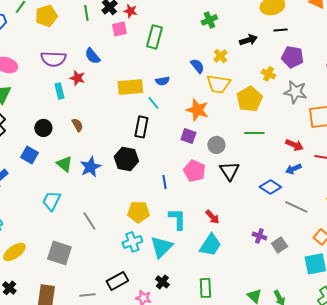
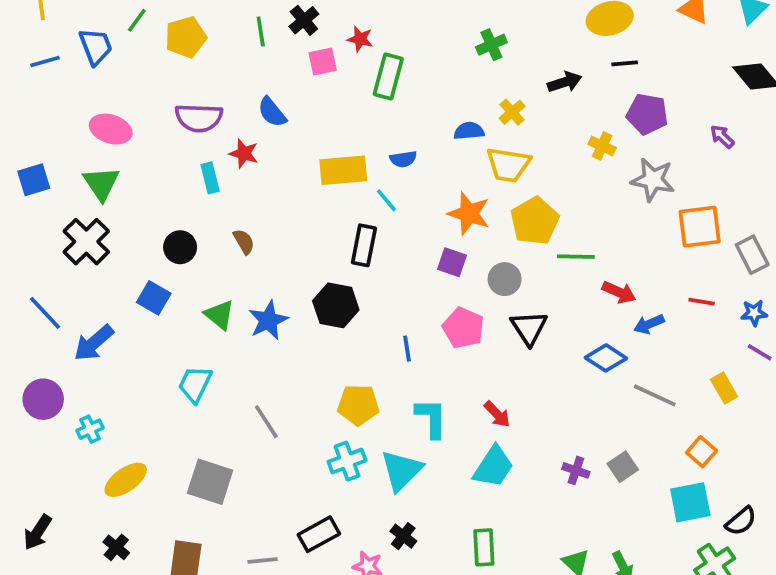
red star: (130, 11) -> (360, 39), moved
blue semicircle: (197, 66) -> (469, 131), turned -56
yellow pentagon: (249, 99) -> (535, 221), moved
red arrow: (294, 145) -> (619, 292), moved
purple cross: (259, 236) -> (576, 470), moved

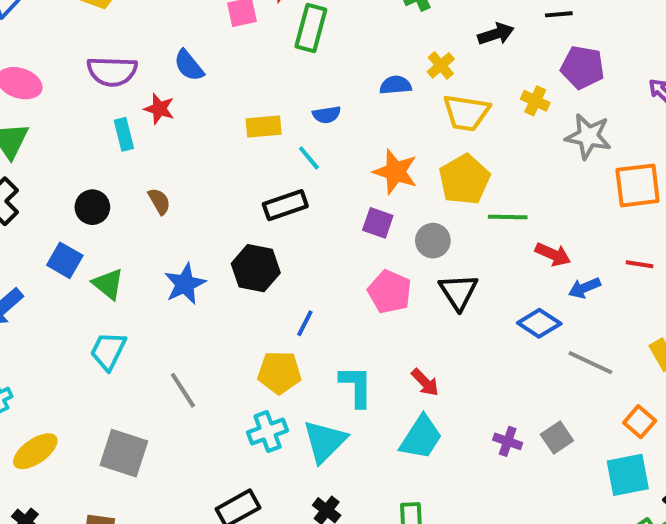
yellow trapezoid: (508, 165) -> (466, 113), moved
yellow rectangle: (343, 170) -> (264, 126), size x0.7
black rectangle: (364, 245) -> (285, 205), turned 60
green triangle: (219, 315) -> (108, 284), moved
blue line: (407, 349) -> (305, 323), moved, turned 36

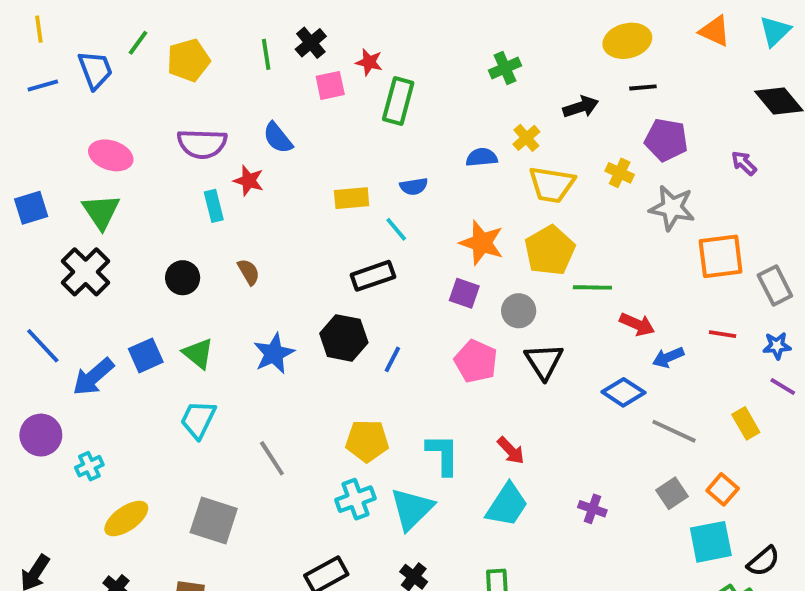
blue square: (65, 260) -> (146, 355), moved, turned 36
blue line: (305, 323) -> (392, 359), moved
gray square: (557, 437) -> (672, 493), moved

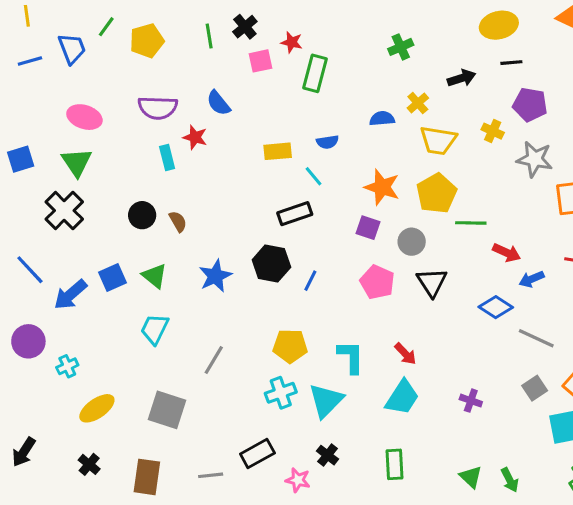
brown semicircle: (249, 272) -> (178, 221), moved
gray line: (272, 458) -> (214, 360), turned 64

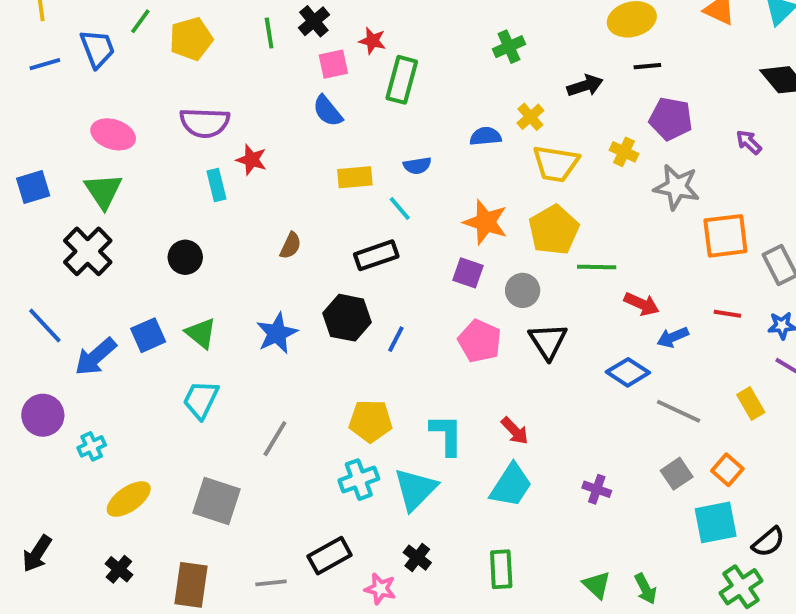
blue semicircle: (218, 103) -> (328, 111), moved
brown semicircle: (178, 221) -> (291, 246), moved, turned 55

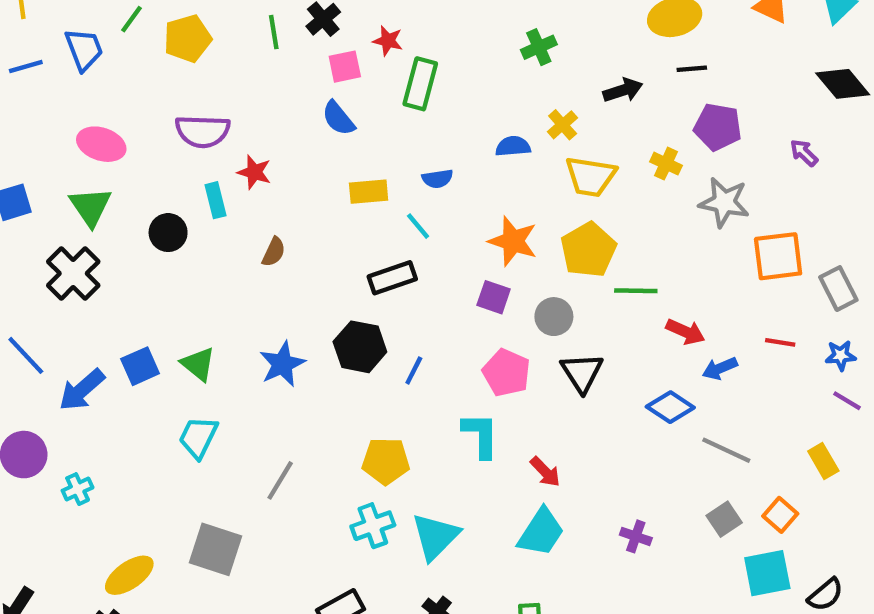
brown semicircle: (291, 246) -> (274, 252), moved
black circle: (185, 257) -> (168, 233), moved
yellow rectangle: (751, 403) -> (823, 461), moved
cyan L-shape: (447, 435) -> (481, 435), moved
yellow ellipse: (129, 499) -> (129, 575), moved

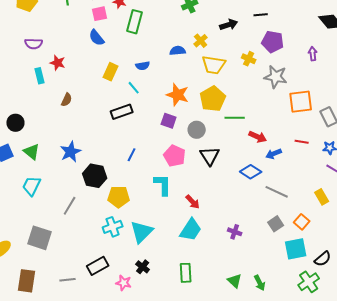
purple semicircle: (203, 131) -> (34, 44), size x0.7
purple arrow: (804, 153) -> (313, 54), turned 40
yellow rectangle: (369, 192) -> (111, 72), turned -60
black circle: (168, 233) -> (15, 123), moved
black hexagon: (360, 347) -> (95, 176), moved

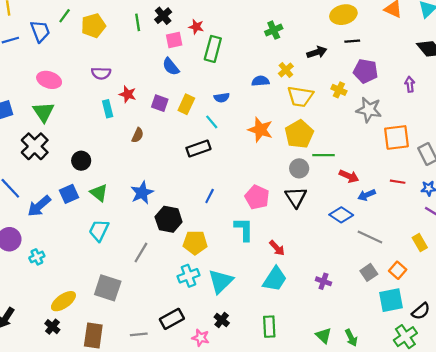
purple square: (169, 121) -> (160, 103), moved
gray circle: (197, 130) -> (299, 168), moved

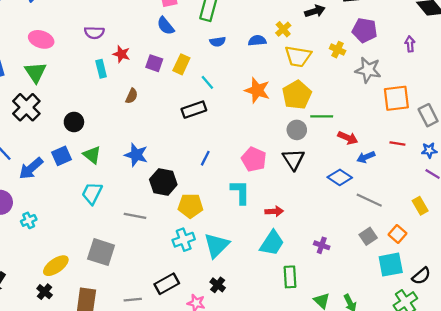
blue semicircle: (222, 98) -> (218, 42), moved
blue star: (142, 193) -> (136, 155), turned -30
red arrow: (277, 248) -> (274, 211), turned -49
gray line: (141, 253) -> (135, 216), turned 70
green rectangle: (269, 327) -> (290, 277), moved

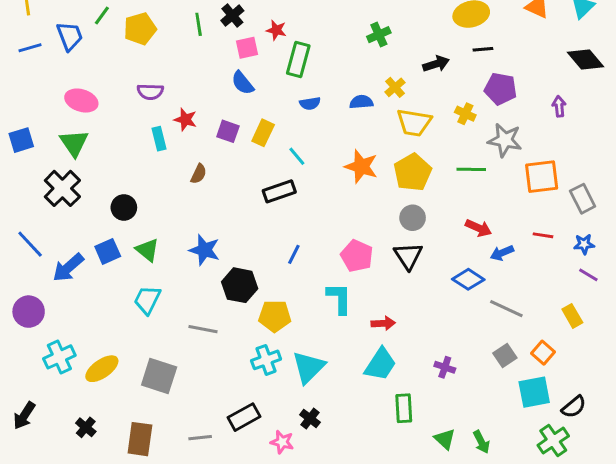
green line: (322, 116) -> (471, 169), moved
cyan cross: (29, 220) -> (59, 357), moved, size x1.5
yellow ellipse: (56, 266) -> (102, 369), moved

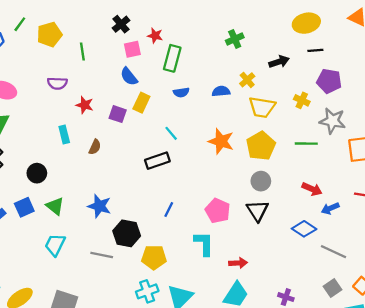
green line: (199, 24) -> (82, 51), moved
yellow rectangle: (263, 133) -> (141, 103), moved
cyan rectangle: (159, 139) -> (64, 134), moved
gray line: (203, 329) -> (102, 255), moved

